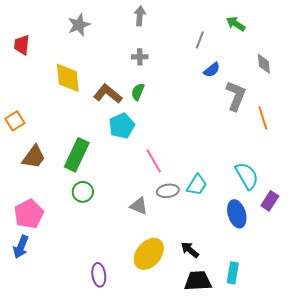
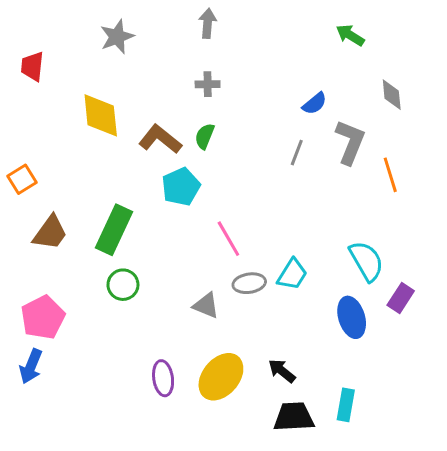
gray line: (200, 40) -> (297, 153), moved
purple ellipse: (99, 275) -> (163, 378), moved

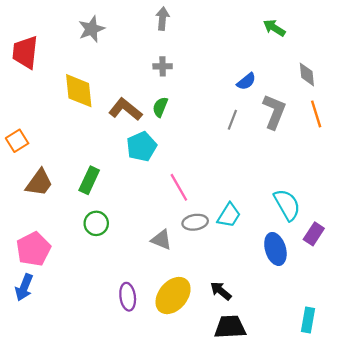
red trapezoid: (32, 66) -> (25, 52), size x1.4
orange line: (390, 175) -> (316, 114), moved
green rectangle: (114, 230) -> (89, 180), size x0.7
cyan rectangle: (346, 405) -> (308, 320), moved

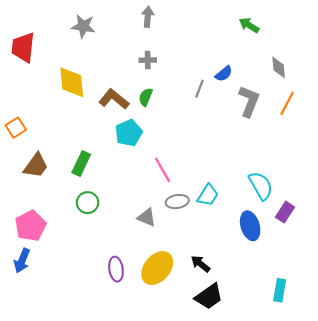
gray star: (92, 29) -> (83, 26), turned 30
orange line: (316, 114) -> (287, 103), turned 45
gray line: (232, 120) -> (199, 89), moved
black trapezoid: (230, 327) -> (209, 297), turned 148

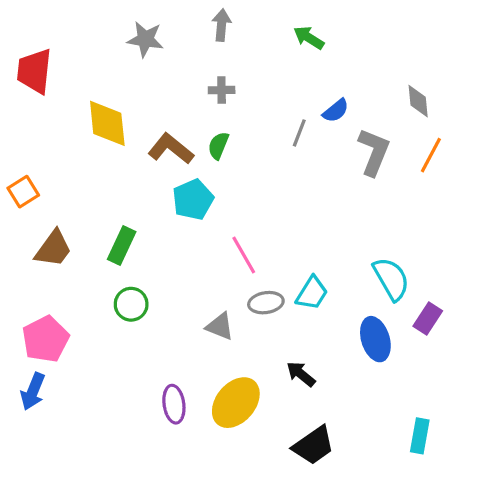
green arrow: (249, 25) -> (309, 38), moved
gray star: (83, 26) -> (145, 39), moved
black arrow: (200, 264) -> (301, 374), moved

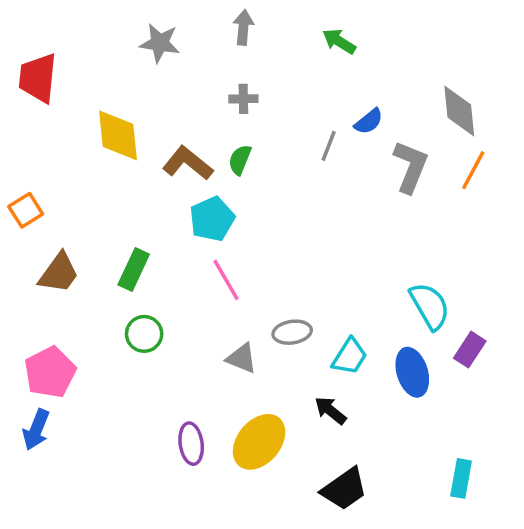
gray diamond: (418, 101) -> (459, 111), size x1.4
pink line: (244, 255) -> (226, 280), moved
cyan trapezoid: (312, 293) -> (350, 357), moved

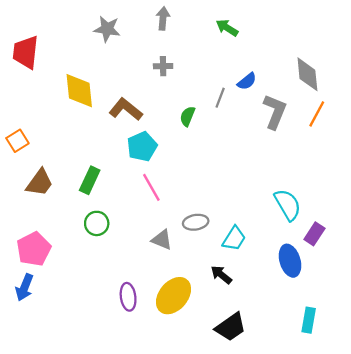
green semicircle: (240, 160) -> (187, 116), moved
blue ellipse: (412, 372) -> (290, 261), moved

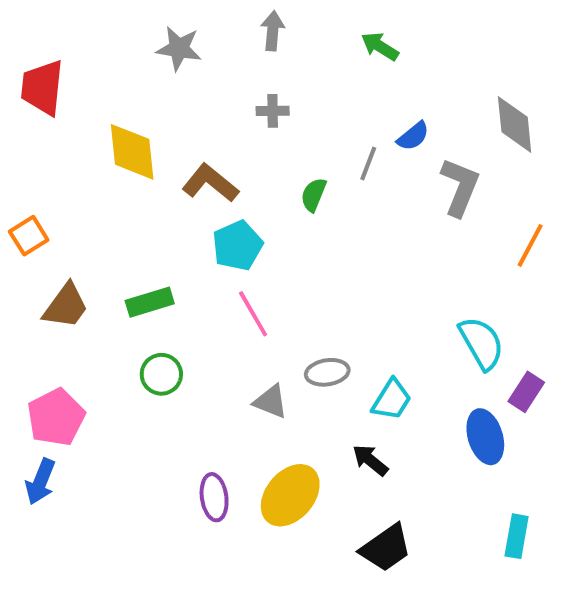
orange line: (317, 114) -> (530, 245), moved
green rectangle: (90, 180) -> (150, 302), turned 48

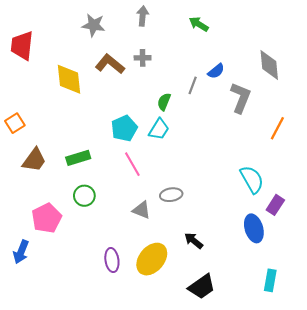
brown L-shape: (210, 183) -> (110, 64), moved
cyan trapezoid: (392, 400) -> (159, 129), moved
pink pentagon: (56, 417) -> (47, 218), moved

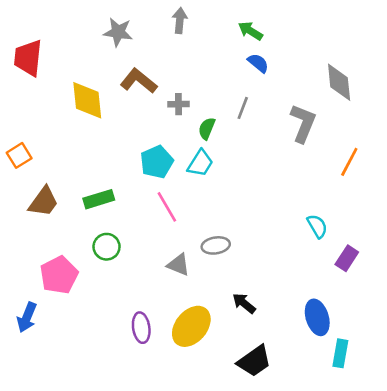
gray cross: (143, 58) -> (178, 104), moved
blue semicircle: (216, 71) -> (258, 63), moved, turned -102
cyan semicircle: (252, 179) -> (317, 226), size x0.7
blue ellipse: (254, 228) -> (317, 317), moved

